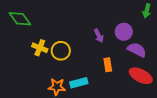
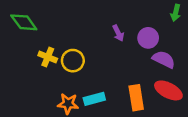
purple arrow: (99, 36) -> (118, 33), moved
orange rectangle: (108, 65) -> (136, 98), moved, size x1.5

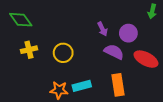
yellow cross: (48, 57) -> (29, 50), moved, turned -35
purple semicircle: (164, 59) -> (114, 52), moved
red ellipse: (168, 90) -> (146, 59), moved

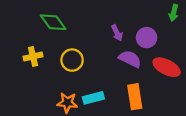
green diamond: (21, 20) -> (53, 22), moved

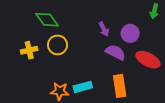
yellow circle: (72, 60) -> (58, 45), moved

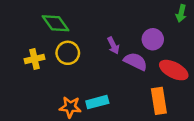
purple arrow: (104, 29) -> (113, 45), moved
orange rectangle: (120, 86) -> (159, 101), moved

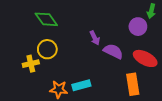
purple circle: (153, 39) -> (138, 27), moved
yellow circle: (68, 53) -> (47, 49), moved
yellow cross: (35, 59) -> (31, 64), moved

